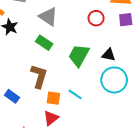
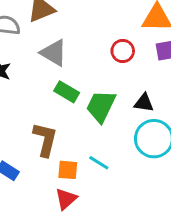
green rectangle: (44, 43) -> (67, 92), moved

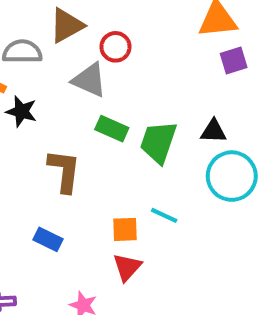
red circle: (123, 51) -> (115, 47), moved
brown L-shape: (45, 139) -> (64, 171), moved

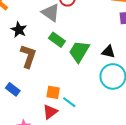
black star: (21, 111) -> (19, 30), moved
cyan line: (164, 215) -> (69, 102), moved

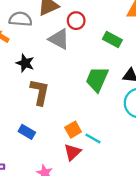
green rectangle: (57, 40) -> (112, 39), moved
orange square: (53, 92) -> (73, 130), turned -32

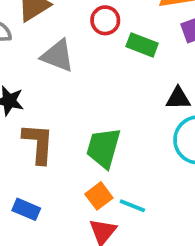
red circle: (76, 21) -> (105, 20), moved
green trapezoid: (97, 79) -> (103, 148), moved

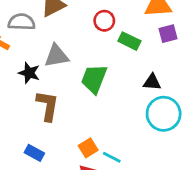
gray triangle: (58, 56) -> (56, 56), moved, turned -36
green trapezoid: (103, 148) -> (94, 79), moved

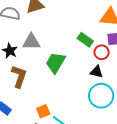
red circle: (104, 21) -> (102, 52), moved

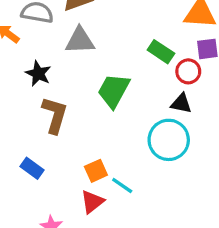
gray triangle: (31, 42) -> (80, 41), moved
cyan circle: (101, 96) -> (169, 140), moved

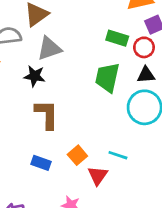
black star: (38, 74) -> (34, 76), moved
green trapezoid: (114, 91) -> (107, 77), moved
orange square: (96, 171) -> (77, 155), moved

